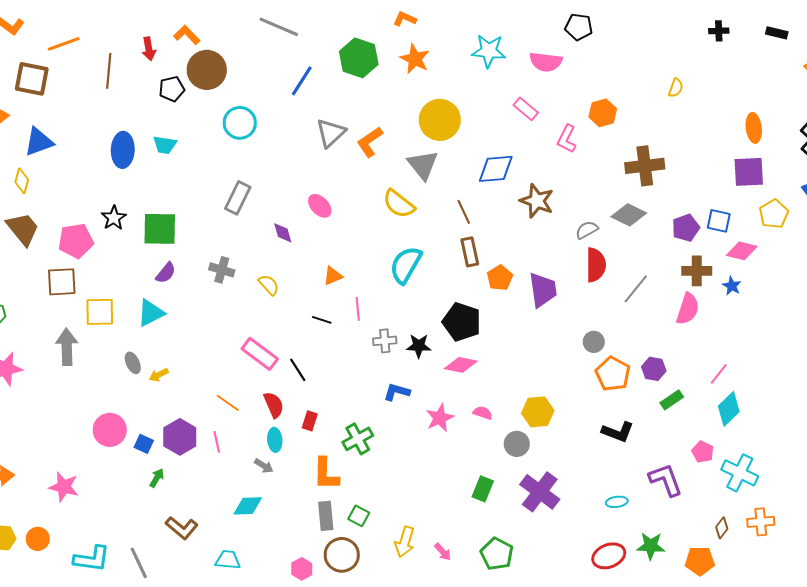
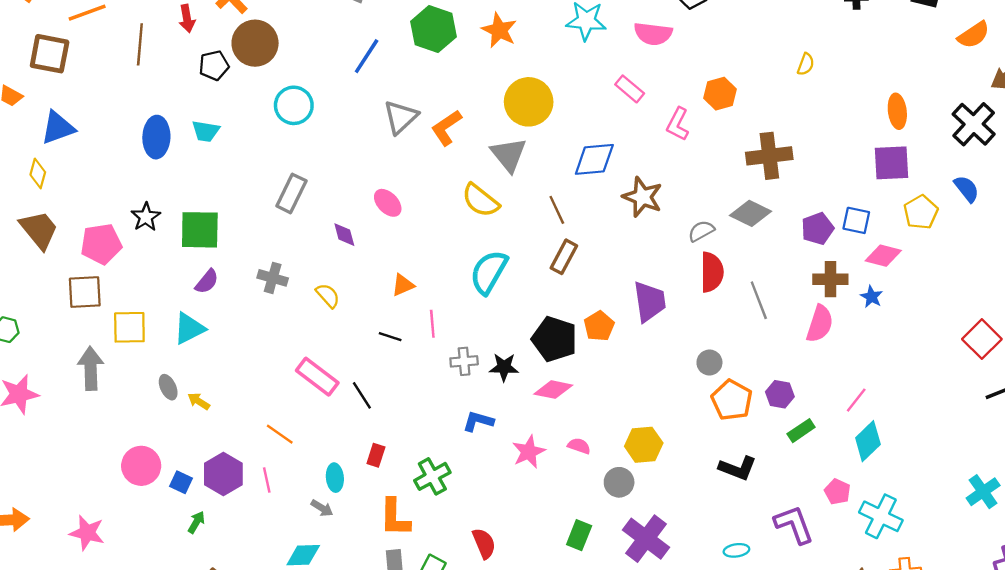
brown rectangle: (470, 252) -> (564, 257), turned 40
orange pentagon: (500, 278) -> (599, 326), moved
gray line: (636, 289) -> (759, 300), turned -60
yellow arrow: (159, 375) -> (199, 401), turned 60
red semicircle: (274, 405) -> (484, 543), moved

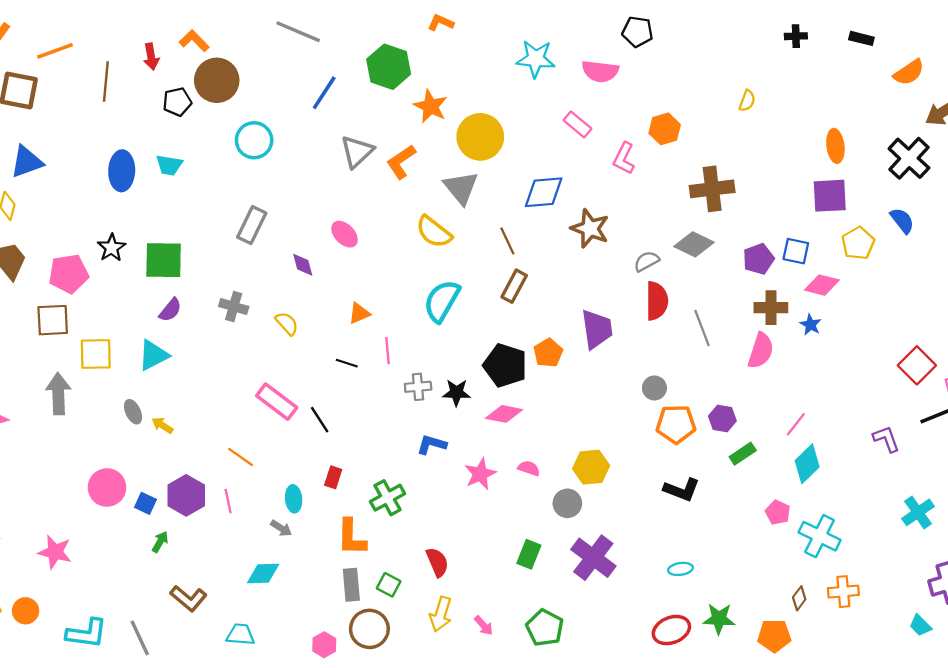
orange star: (499, 30) -> (430, 106), moved
orange pentagon: (732, 400) -> (676, 424), turned -30
purple L-shape: (794, 525) -> (886, 439), moved, size x0.7

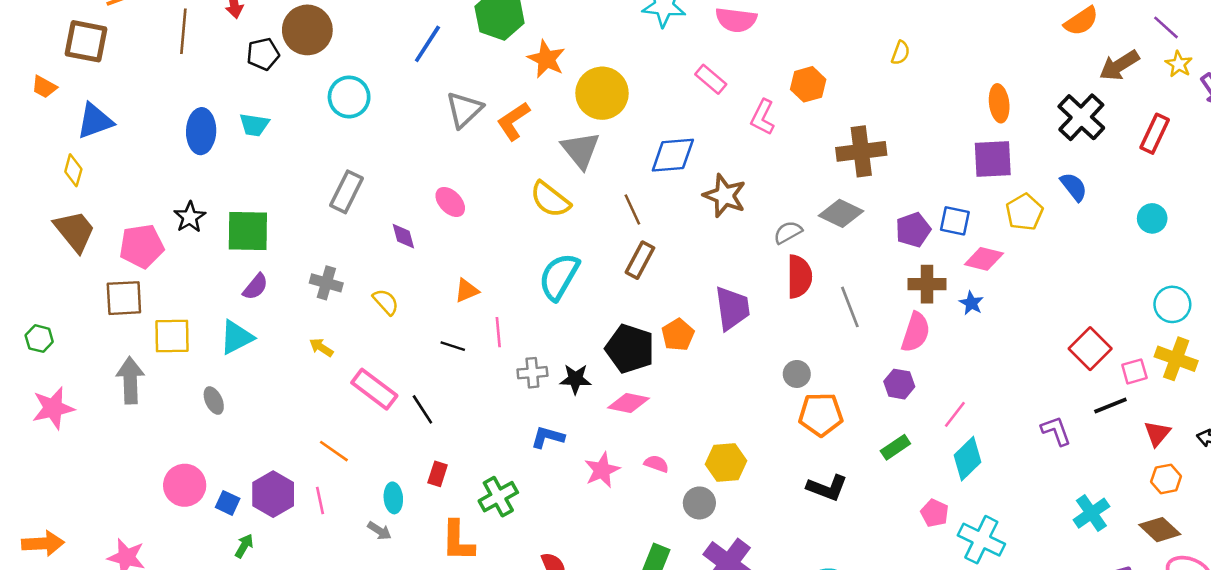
purple hexagon: (722, 419) -> (899, 384), moved
yellow arrow: (162, 425) -> (321, 347), moved

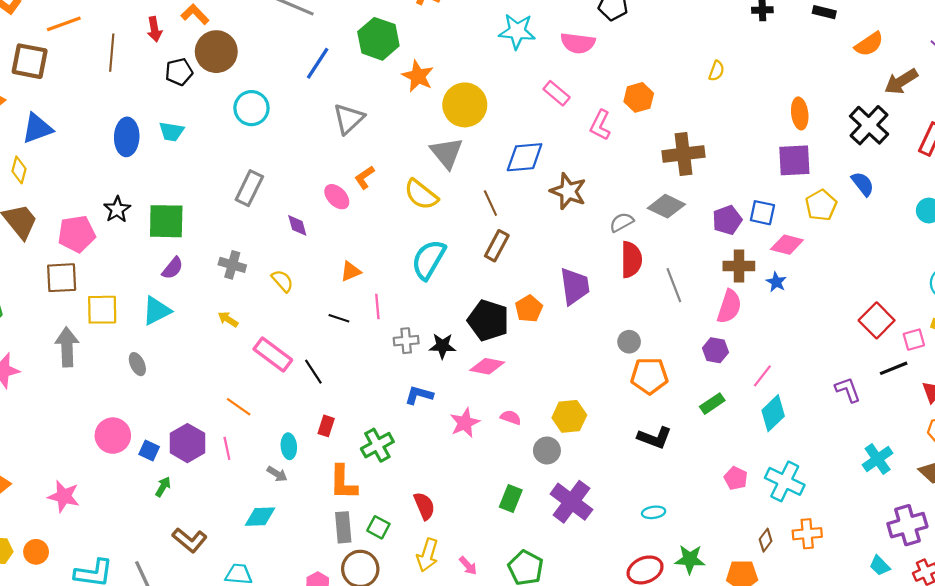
orange L-shape: (513, 121) -> (365, 177), moved, size x0.7
pink pentagon: (935, 513) -> (736, 478), moved

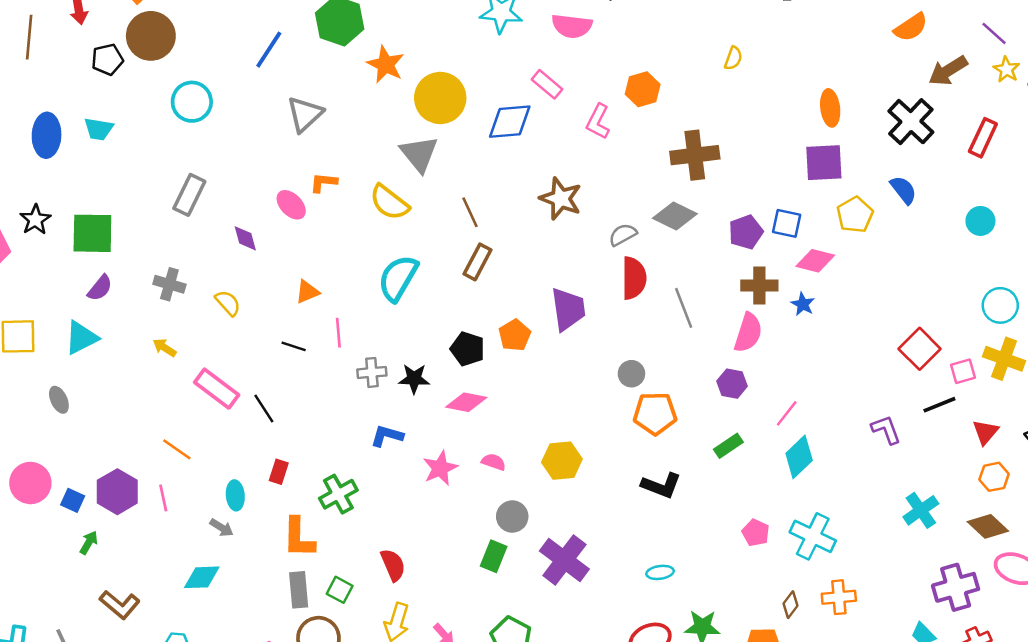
blue diamond: (525, 157) -> (510, 122), moved
orange L-shape: (365, 177) -> (323, 182), turned 40
black pentagon: (488, 320) -> (468, 349), size x0.7
gray circle: (547, 450) -> (512, 517), moved

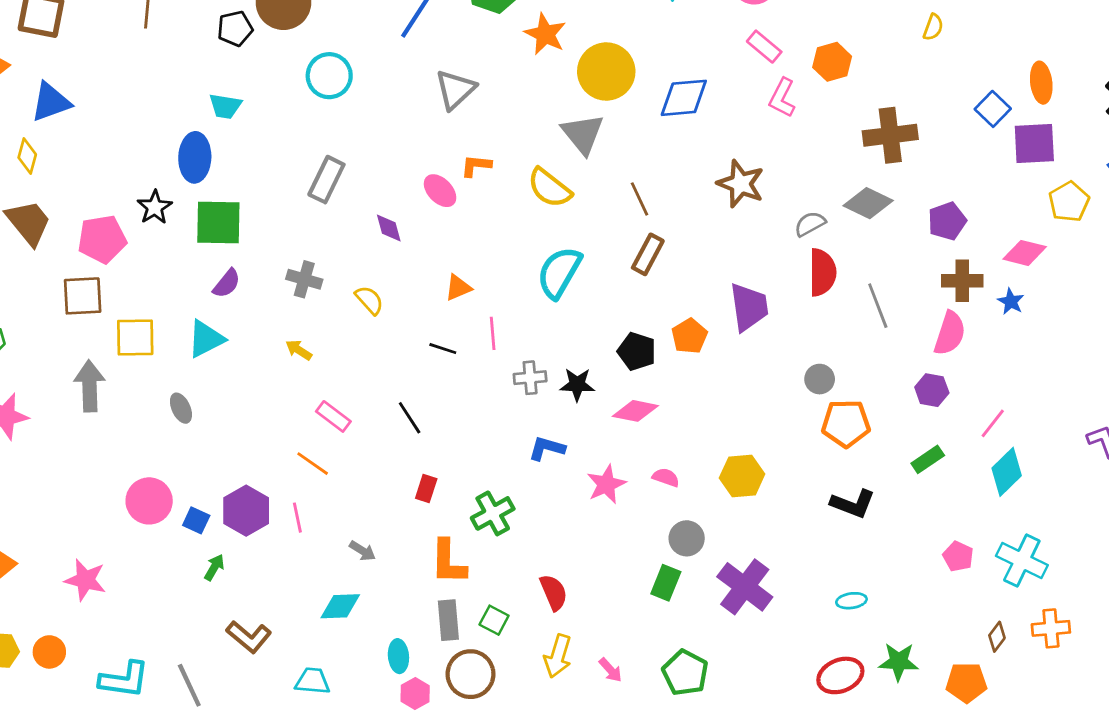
pink rectangle: (547, 84) -> (764, 47), moved
blue ellipse: (47, 135) -> (195, 157), moved
blue square: (787, 223) -> (993, 109), moved, turned 32
pink rectangle: (217, 389) -> (333, 416), moved, size x0.7
cyan ellipse: (235, 495) -> (398, 656), moved

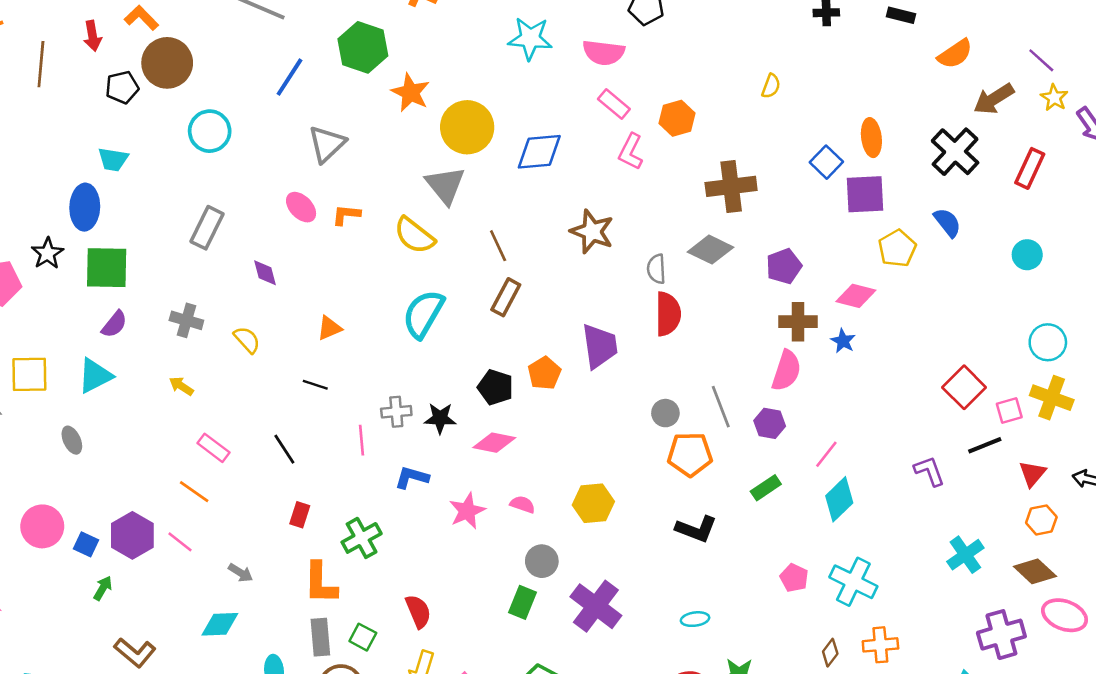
pink ellipse: (440, 191) -> (301, 207), moved
gray semicircle: (810, 224) -> (656, 269), turned -64
gray line: (878, 306) -> (721, 407), moved
pink line: (493, 333) -> (362, 440), moved
pink line: (297, 518) -> (180, 542), turned -40

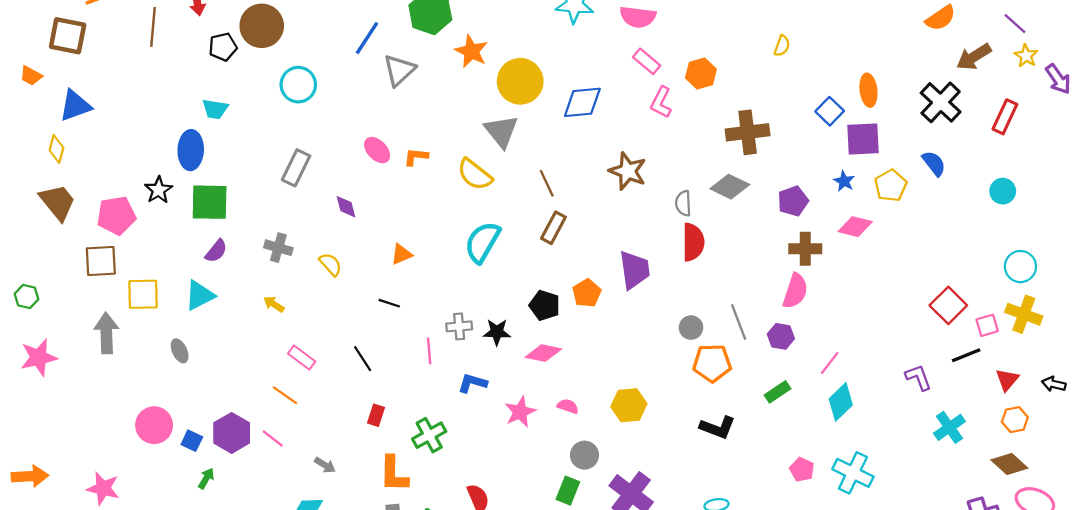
gray triangle: (327, 144) -> (399, 70), moved
blue star: (843, 341) -> (844, 181), moved
cyan cross: (965, 555) -> (949, 427), moved

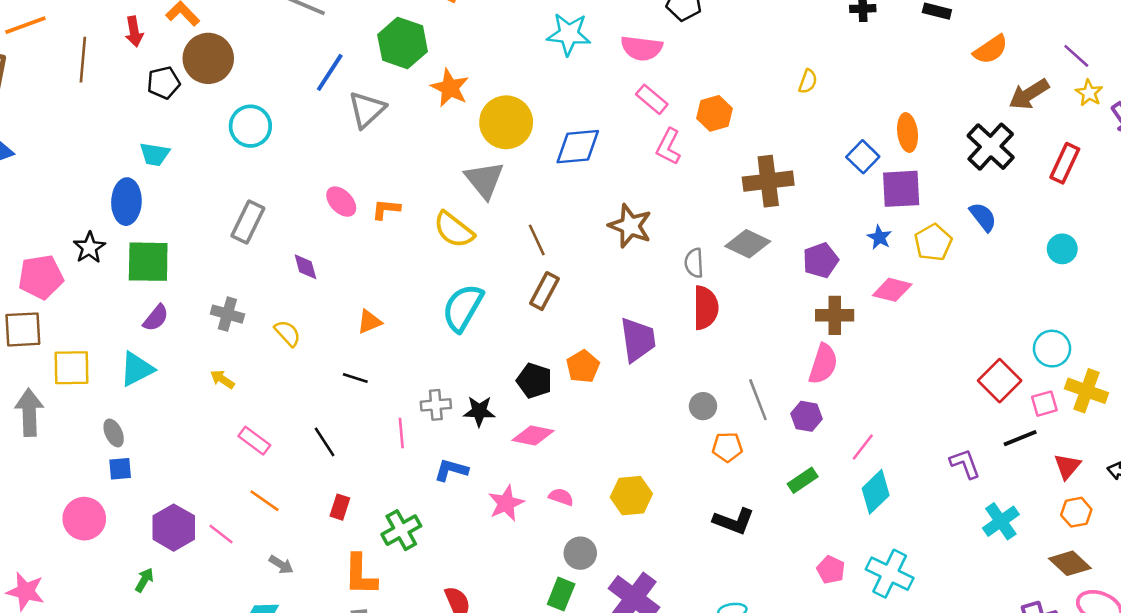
cyan circle: (1020, 267) -> (1052, 349), moved
orange pentagon: (712, 363) -> (727, 447), size x0.7
orange line: (285, 395) -> (264, 501), moved
blue square: (192, 441) -> (120, 469), moved, turned -30

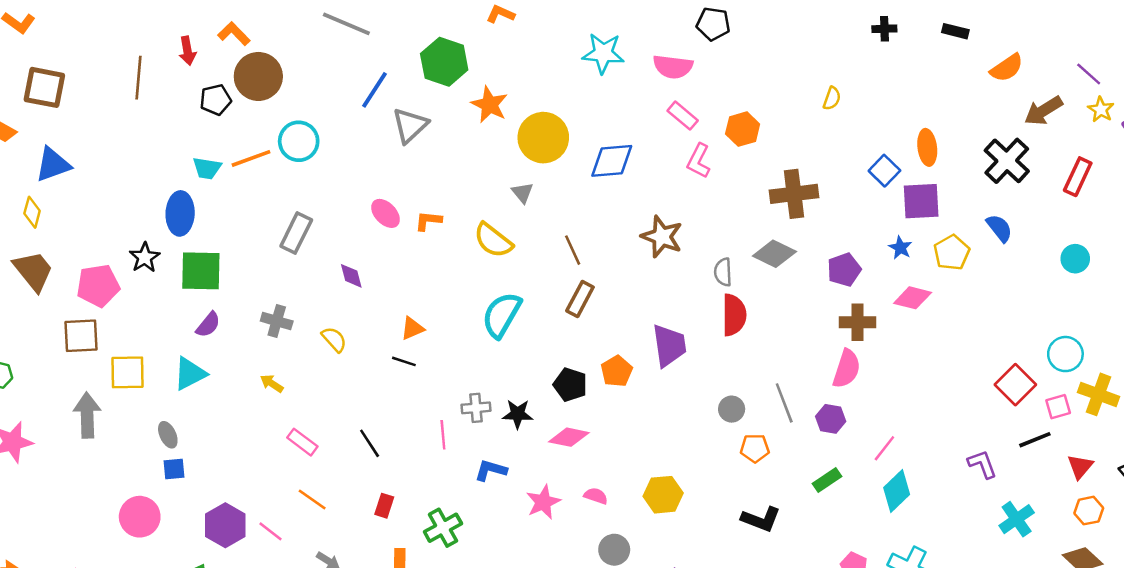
orange line: (25, 25) -> (251, 158), moved
gray triangle: (484, 180) -> (522, 193), size x0.6
black line: (355, 378) -> (404, 361), moved

